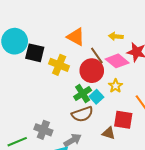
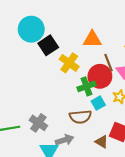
orange triangle: (76, 37) -> (92, 39), turned -42
black square: (35, 53) -> (48, 45), turned 30
green cross: (83, 94) -> (86, 86), moved

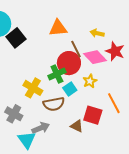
yellow cross: (69, 63) -> (33, 88), moved

